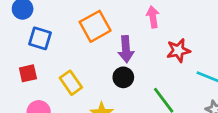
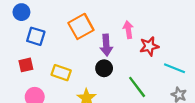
pink arrow: (153, 17) -> (128, 30), moved
yellow rectangle: (71, 83) -> (61, 73), turned -36

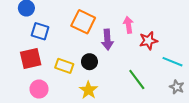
orange square: (81, 26) -> (83, 22), turned -35
red square: (26, 65) -> (31, 59), size x1.5
black circle: (104, 68) -> (89, 62), moved

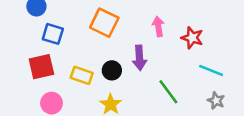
purple arrow: (107, 40) -> (139, 58), moved
red star: (148, 41) -> (192, 38), moved, turned 30

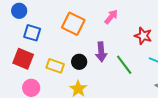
pink arrow: (158, 26) -> (111, 17), moved, turned 49
red square: (41, 67) -> (23, 59), turned 35
green line: (168, 92) -> (124, 65), moved

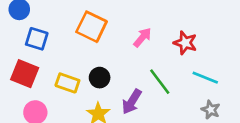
pink arrow: (111, 17) -> (142, 37), moved
purple arrow: (101, 52) -> (132, 102), moved, turned 36

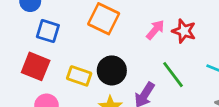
red star: (185, 43) -> (184, 31), moved
black circle: (100, 78) -> (112, 70), size x1.4

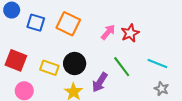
blue square: (48, 31) -> (36, 23), moved
red star: (184, 31) -> (130, 33), turned 30

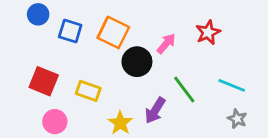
red star: (130, 33) -> (208, 32), moved
black circle: (75, 64) -> (137, 62), moved

